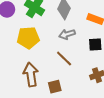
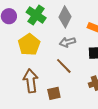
yellow pentagon: (28, 38) -> (29, 45), turned -30

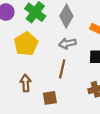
brown line: (64, 66) -> (62, 69), turned 54
brown arrow: (31, 81) -> (26, 83), size x0.7

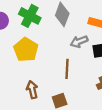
gray arrow: (67, 43) -> (79, 42), moved

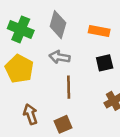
gray arrow: (79, 42) -> (59, 57), moved, turned 36

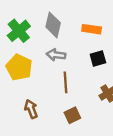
green cross: (21, 29) -> (19, 31), turned 30
brown square: (63, 124) -> (72, 115), moved

